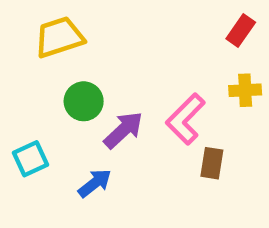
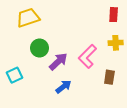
red rectangle: (241, 30) -> (114, 15), turned -32
brown rectangle: (212, 163) -> (109, 77), moved
blue arrow: (95, 183) -> (64, 87), moved

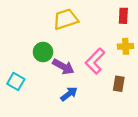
yellow trapezoid: (28, 18) -> (66, 19), moved
purple arrow: (58, 62) -> (63, 67), turned 72
cyan square: (14, 75) -> (16, 81), turned -35

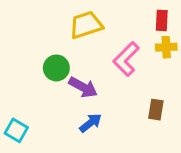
yellow cross: (126, 46) -> (166, 47), moved
pink L-shape: (95, 61) -> (126, 59), moved
cyan square: (16, 81) -> (16, 130), moved

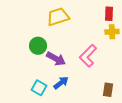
pink L-shape: (126, 59) -> (88, 56), moved
brown rectangle: (156, 110) -> (108, 90), moved
cyan square: (16, 130) -> (39, 88), moved

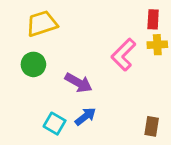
yellow trapezoid: (58, 17) -> (42, 24), moved
green circle: (38, 46) -> (33, 64), moved
pink L-shape: (88, 56) -> (124, 55), moved

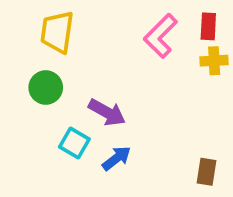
yellow trapezoid: (42, 24) -> (57, 32), turned -64
pink L-shape: (124, 55) -> (161, 36), moved
cyan square: (55, 124) -> (74, 143), moved

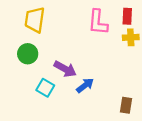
pink L-shape: (161, 36) -> (98, 22), turned -40
blue arrow: (116, 158) -> (85, 85), moved

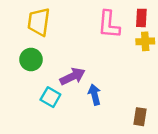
purple arrow: (65, 69) -> (73, 76), turned -55
blue arrow: (85, 85) -> (95, 95), turned -66

